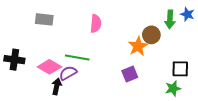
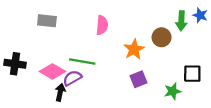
orange star: (138, 46) -> (134, 49), moved
green star: (173, 88) -> (173, 91), moved

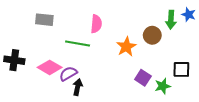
green line: (82, 62) -> (78, 44), moved
purple square: (138, 79) -> (143, 78), moved, turned -35
black arrow: (60, 92) -> (78, 87), moved

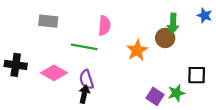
green arrow: (171, 20) -> (173, 23), moved
purple semicircle: (68, 74) -> (86, 80), moved, turned -78
purple square: (143, 78) -> (155, 96), moved

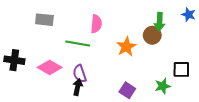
purple square: (155, 96) -> (127, 90), moved

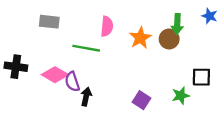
orange star: (126, 47) -> (140, 38), moved
purple semicircle: (80, 74) -> (72, 82), moved

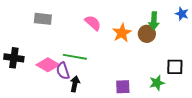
pink semicircle: (107, 26) -> (93, 23), turned -54
green line: (86, 48) -> (75, 57), moved
purple square: (141, 100) -> (123, 87), turned -35

